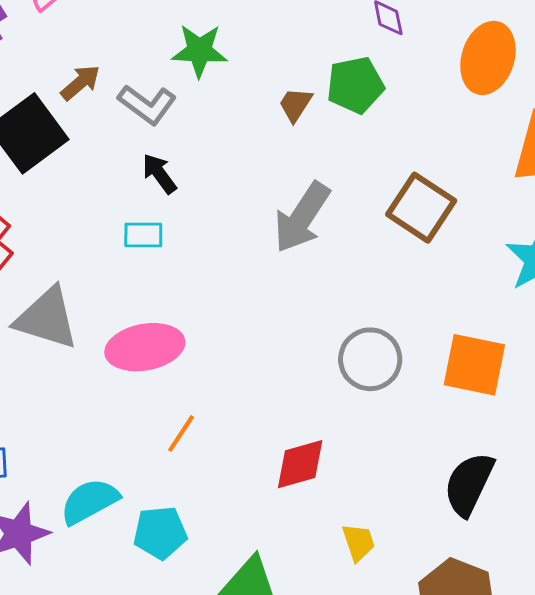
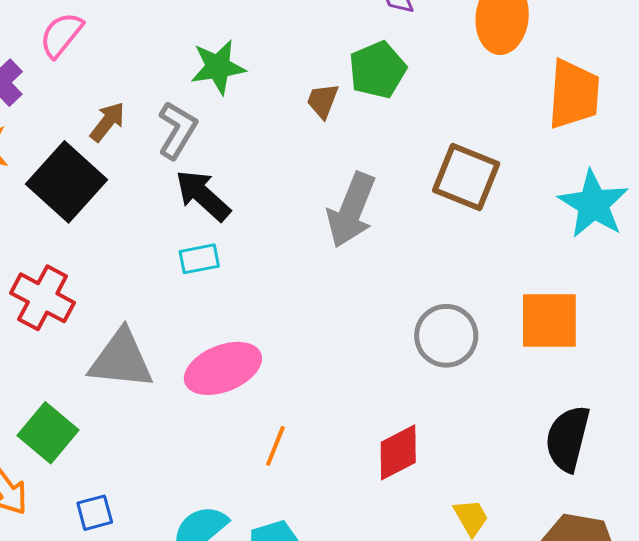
gray L-shape: (147, 104) -> (177, 130), turned -84
black arrow: (159, 174) -> (203, 195), size x1.4

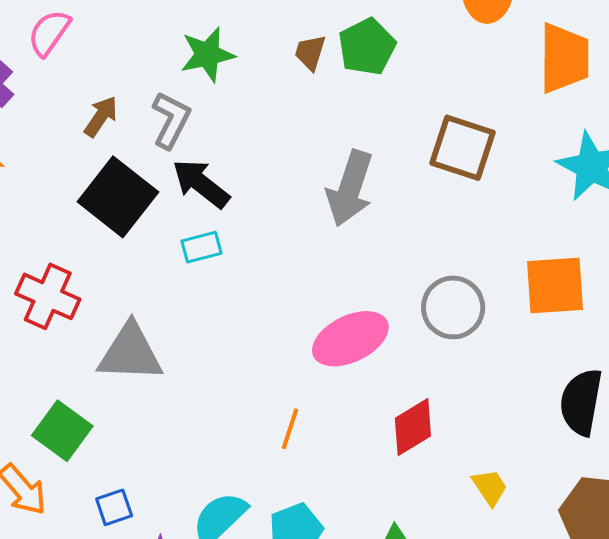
brown trapezoid: (323, 101) -> (310, 53), moved
black square: (67, 182) -> (118, 197), moved
pink ellipse: (223, 368) -> (350, 339), moved

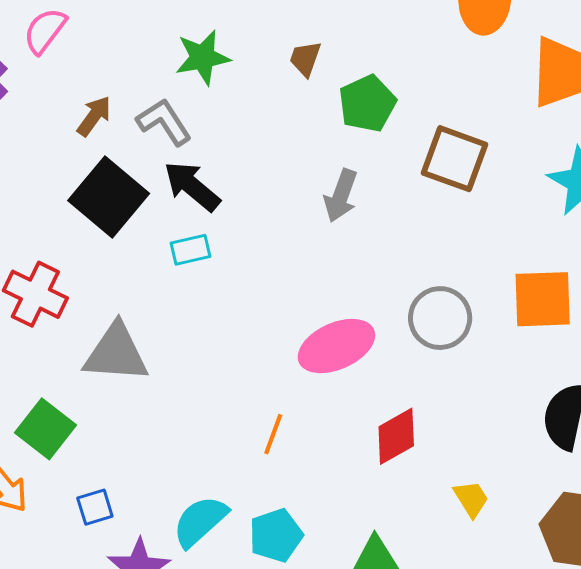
green pentagon: (367, 47) -> (367, 103), moved
gray L-shape: (171, 120) -> (164, 122), turned -62
gray arrow: (350, 188) -> (341, 196), size x0.7

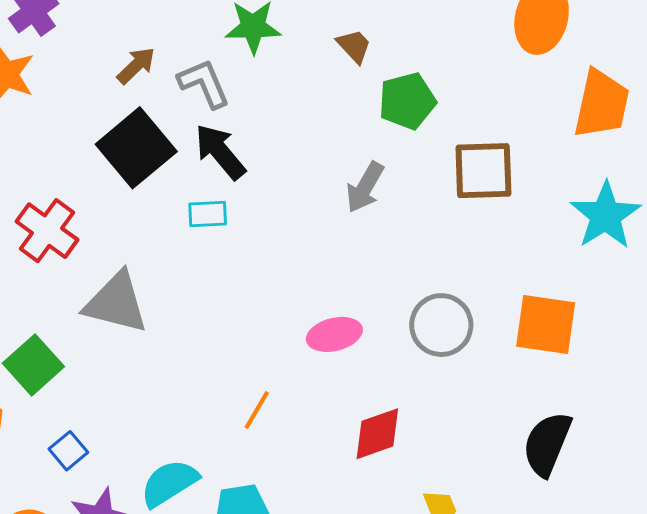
brown trapezoid: (305, 59) -> (354, 46), turned 108
brown square: (455, 159) -> (483, 171), turned -32
pink ellipse: (336, 346) -> (334, 334), size x0.7
blue square: (95, 507) -> (68, 451), turned -33

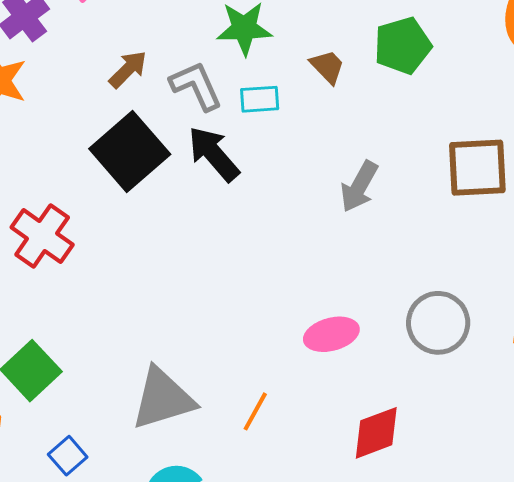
brown trapezoid: (354, 46) -> (327, 67), moved
green pentagon: (407, 101) -> (403, 46), moved
cyan rectangle: (208, 214) -> (260, 99), moved
gray triangle: (116, 303) -> (163, 399), moved, turned -30

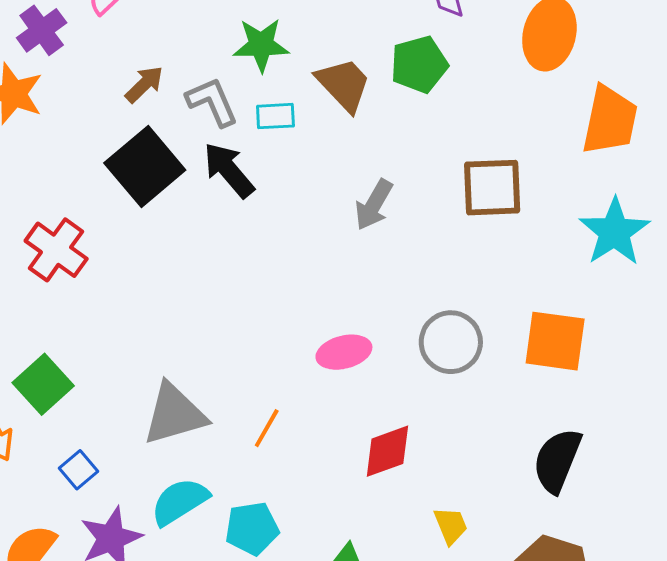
brown trapezoid: (327, 67) -> (344, 84), size x1.6

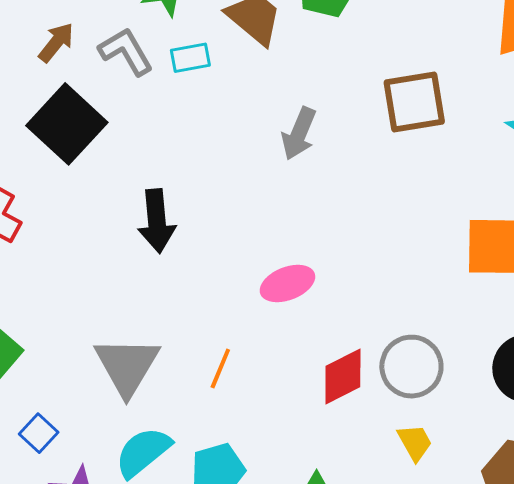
black arrow: (229, 170) -> (157, 221), moved, turned -138
gray circle: (451, 342) -> (411, 367), moved
gray triangle: (174, 414) -> (127, 366), turned -36

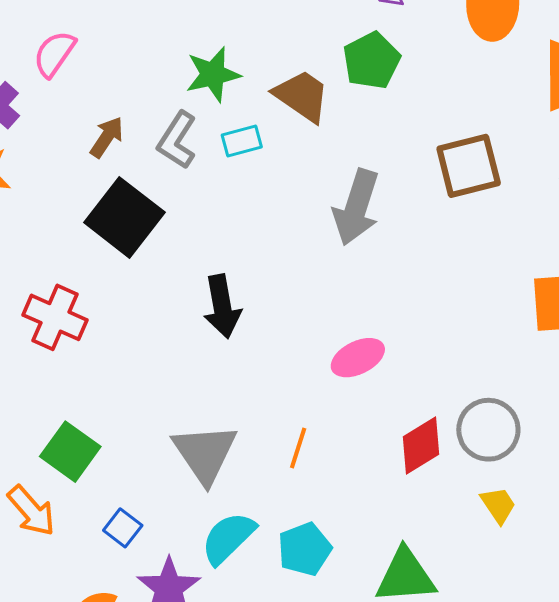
gray L-shape: (126, 51) -> (177, 140), turned -112
gray arrow: (299, 134) -> (356, 207), size x1.4

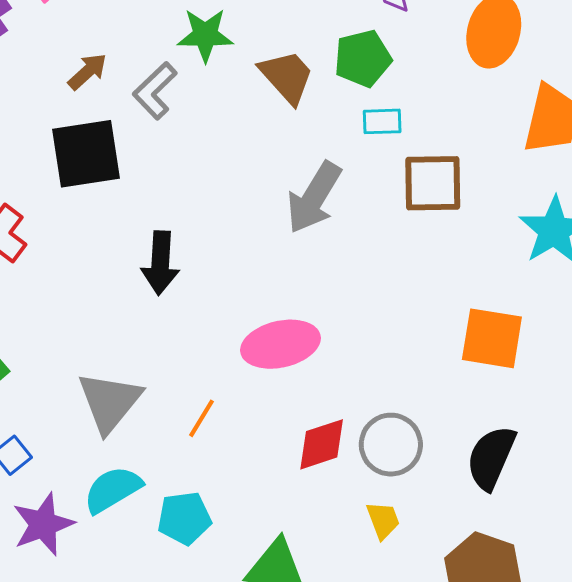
cyan rectangle: (242, 141) -> (382, 121), moved
black square: (124, 217) -> (86, 154), turned 30
pink ellipse: (358, 358) -> (281, 344), size x1.4

